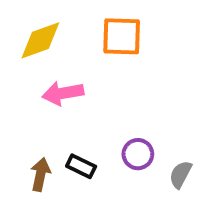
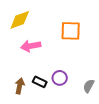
orange square: (122, 36) -> (71, 31), moved
purple circle: (138, 154) -> (60, 78), moved

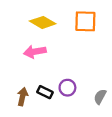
yellow diamond: (20, 20) -> (43, 22), moved, turned 50
orange square: (71, 31) -> (85, 21), moved

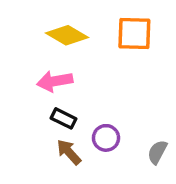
black rectangle: (45, 92) -> (64, 118), moved
brown arrow: (22, 97) -> (69, 152), moved, turned -54

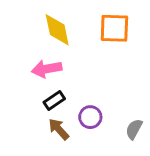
yellow diamond: (67, 35) -> (57, 30), turned 48
black rectangle: (64, 118) -> (54, 100), turned -60

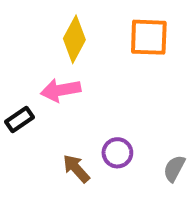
yellow diamond: (57, 30) -> (74, 39), turned 40
black rectangle: (54, 100) -> (19, 120), moved

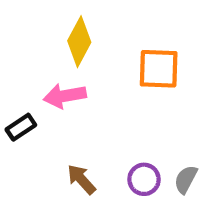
orange square: (149, 37) -> (159, 69), moved
purple circle: (117, 153) -> (144, 179), moved

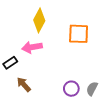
brown arrow: (81, 179) -> (24, 84), moved

